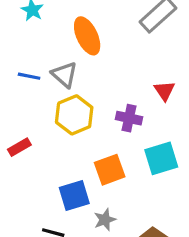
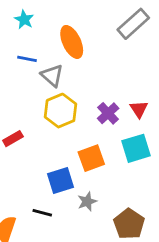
blue line: (29, 76) -> (27, 59), moved
red triangle: (164, 91) -> (139, 109), moved
purple cross: (129, 118) -> (108, 113), turned 35

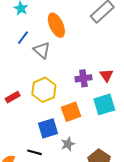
blue line: (27, 59) -> (23, 38), turned -64
yellow hexagon: (61, 111) -> (44, 90), moved
purple cross: (108, 113) -> (83, 78), turned 35

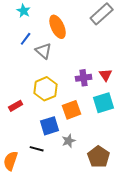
red rectangle: (13, 97) -> (16, 106), moved

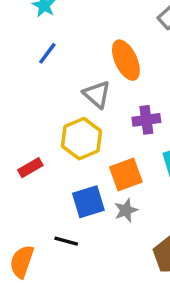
orange ellipse: (58, 27) -> (126, 60), moved
gray triangle: (44, 51) -> (97, 94), moved
gray star: (69, 141) -> (126, 210), moved

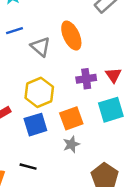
blue line: (47, 53) -> (14, 31), turned 35
gray triangle: (97, 94) -> (40, 47), moved
blue square: (88, 202) -> (35, 125), moved

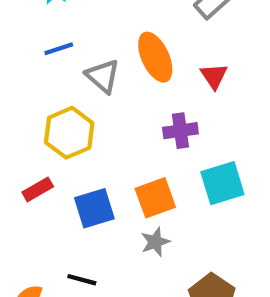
red triangle: (113, 75) -> (214, 76), moved
yellow hexagon: (39, 92) -> (69, 133), moved

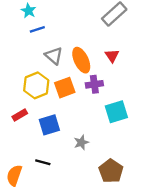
blue line: (59, 49) -> (37, 29), moved
orange ellipse: (155, 57) -> (81, 60), moved
orange square: (155, 198) -> (65, 88), moved

